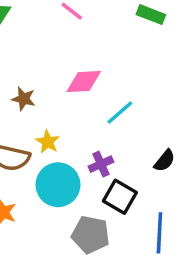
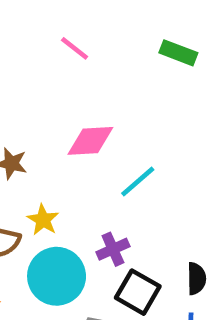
black semicircle: (165, 161) -> (196, 279), moved, turned -40

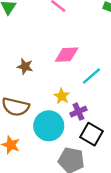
yellow star: (43, 220) -> (62, 96), moved

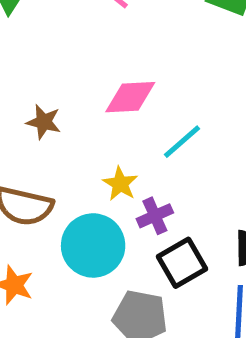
black square: (91, 134) -> (182, 263), turned 30

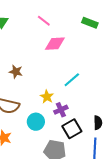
pink diamond: (130, 97) -> (55, 44), moved
cyan circle: (93, 245) -> (36, 122), size x0.7

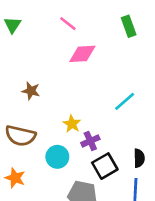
green rectangle: (90, 23) -> (129, 26), turned 49
cyan line: (72, 80) -> (125, 101), moved

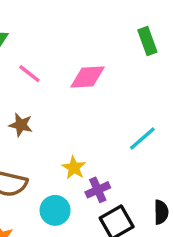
pink line: (68, 24) -> (29, 74), moved

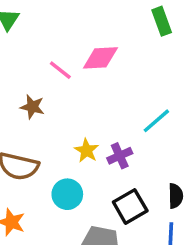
pink line: (29, 74) -> (60, 70), moved
purple cross: (98, 190) -> (120, 156), moved

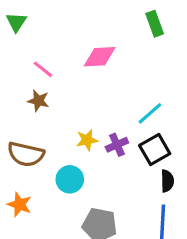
pink line: (60, 70) -> (43, 69), moved
yellow star: (87, 151) -> (87, 140), turned 30
black square: (130, 206) -> (155, 149), moved

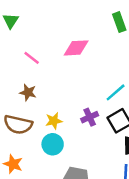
brown star: (38, 101) -> (28, 92), moved
yellow star: (87, 140) -> (54, 121), moved

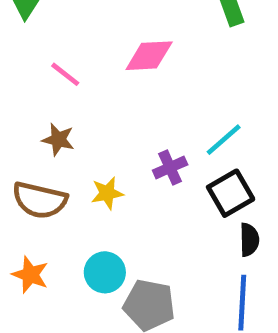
purple cross: (90, 117) -> (170, 168), moved
cyan circle: (53, 144) -> (105, 272), moved

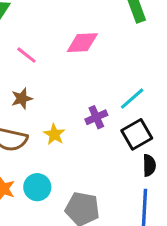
brown star: (58, 140) -> (22, 99), turned -30
yellow star: (107, 193) -> (54, 134), turned -30
cyan circle: (105, 272) -> (37, 187), moved

